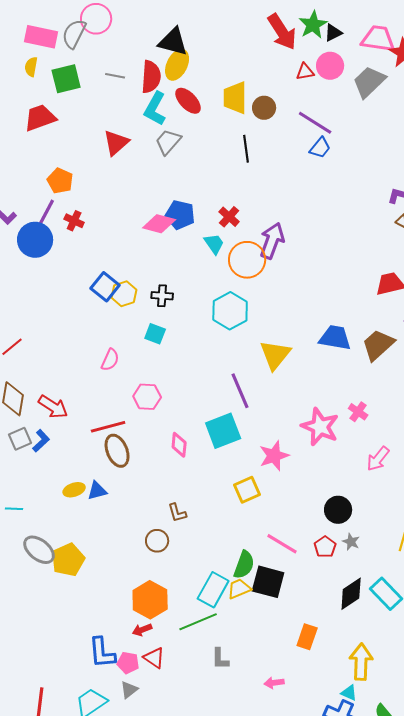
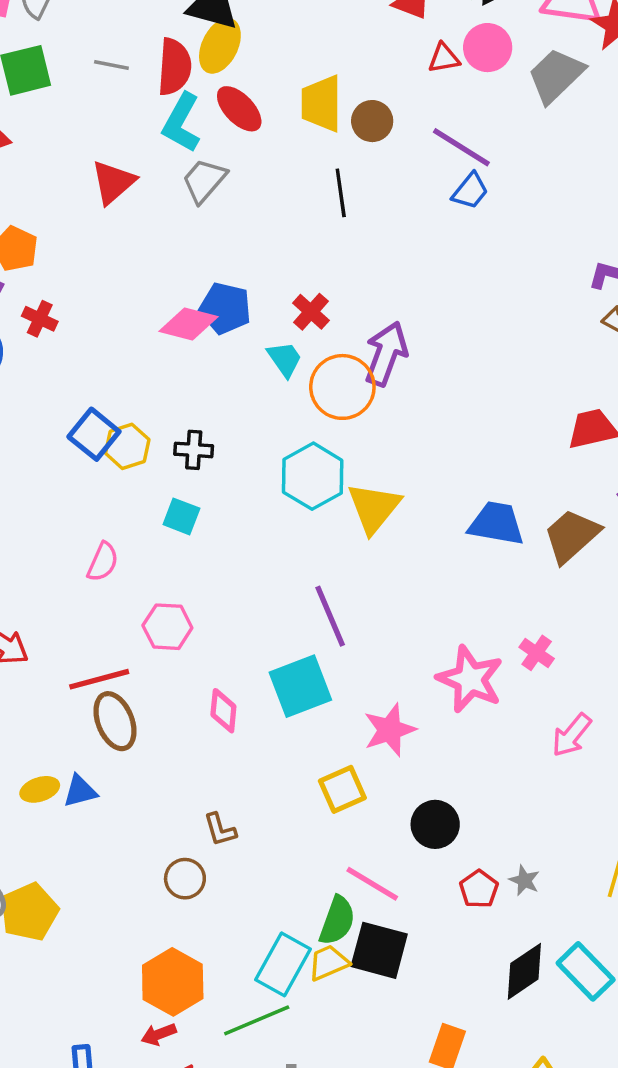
yellow triangle: (275, 355) -> (374, 508), moved
black circle: (338, 510) -> (435, 824), moved
pink line: (282, 544) -> (372, 884), moved

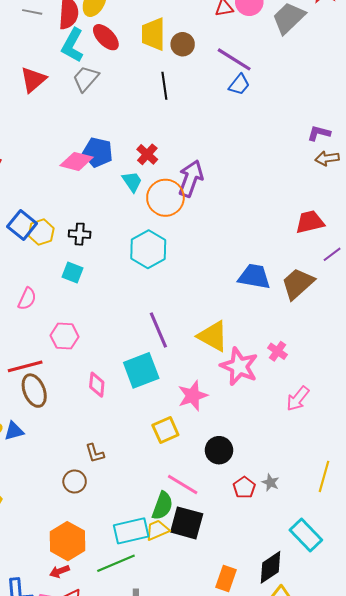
yellow triangle: (374, 508) -> (213, 336), moved, turned -40
cyan rectangle: (283, 964) -> (131, 531), turned 48
black diamond: (524, 971) -> (270, 567), moved

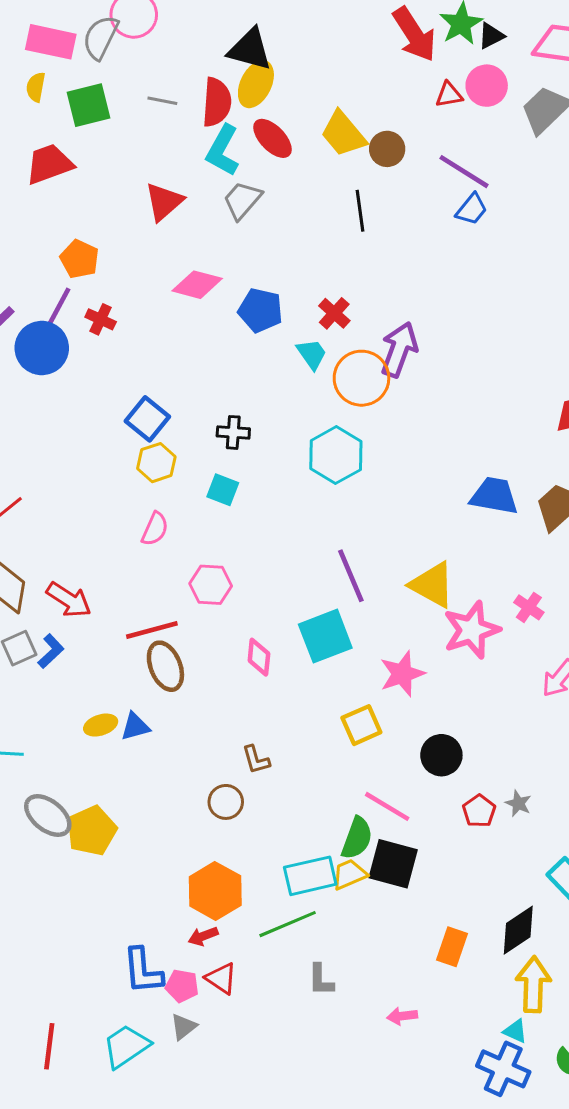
yellow trapezoid: (153, 34) -> (343, 134), turned -40
pink diamond: (77, 161) -> (197, 285), moved
yellow hexagon: (41, 232) -> (156, 463), moved
pink star: (239, 366) -> (472, 630), turned 30

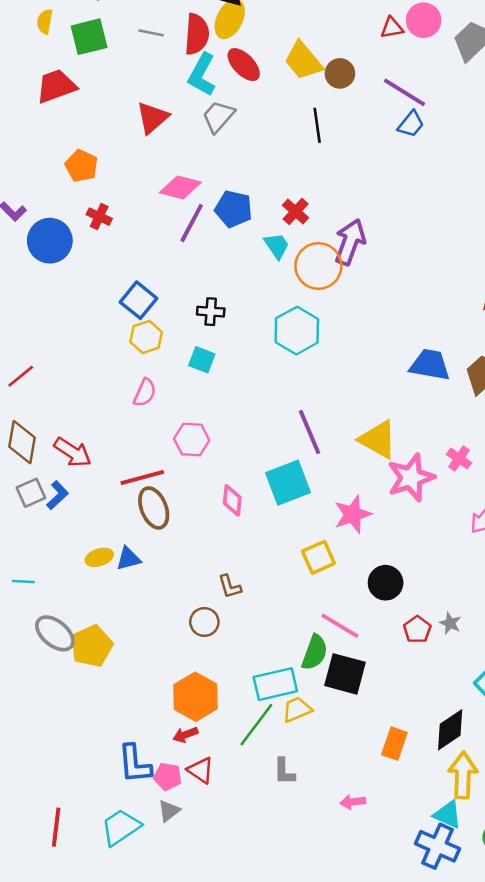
purple line: (57, 310) -> (192, 223), moved
yellow trapezoid: (349, 874) -> (297, 709), moved
green line: (288, 924) -> (256, 725), turned -30
cyan triangle: (515, 1031) -> (448, 815), size x1.4

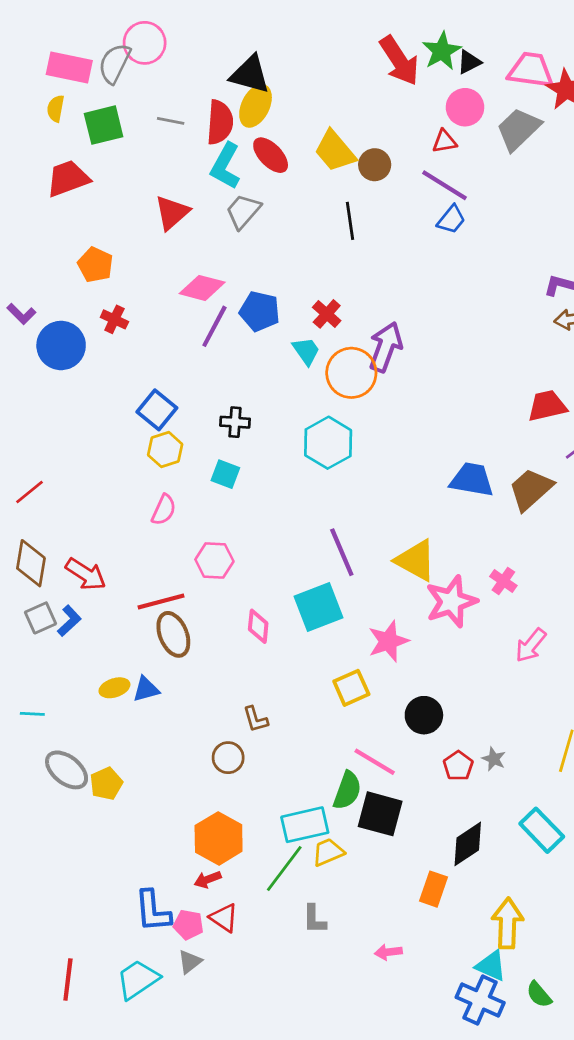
red triangle: (392, 28) -> (444, 141), moved
yellow pentagon: (92, 646) -> (106, 784), size x0.7
black diamond: (450, 730) -> (468, 844), moved

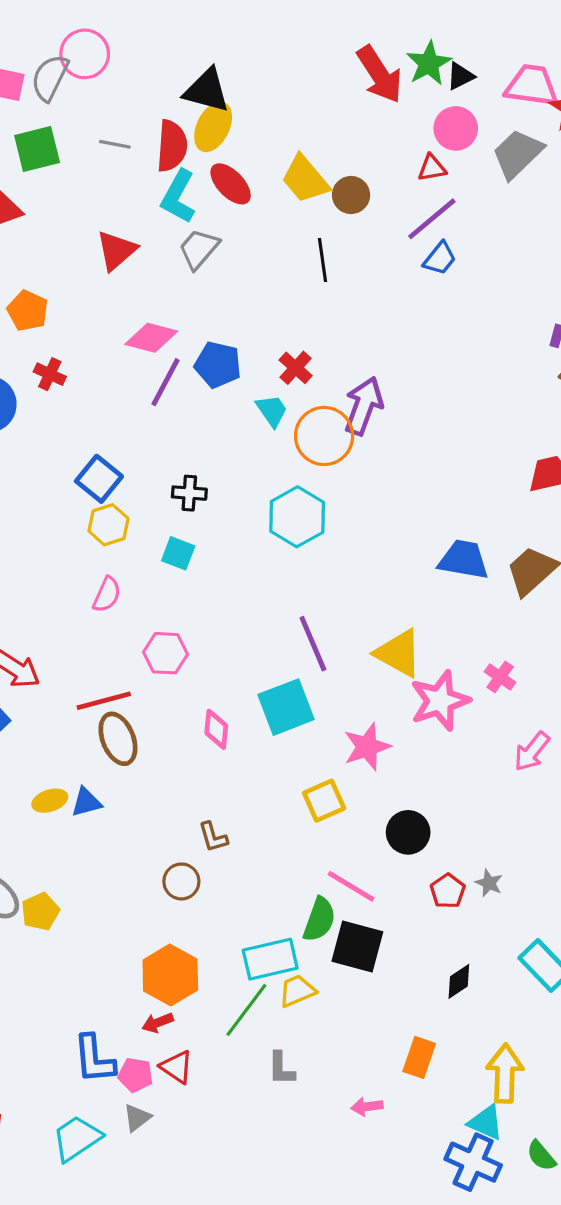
purple line: (444, 185) -> (432, 219), turned -72
black diamond: (468, 844) -> (459, 981), size x0.7
orange rectangle: (434, 889) -> (419, 1057), moved

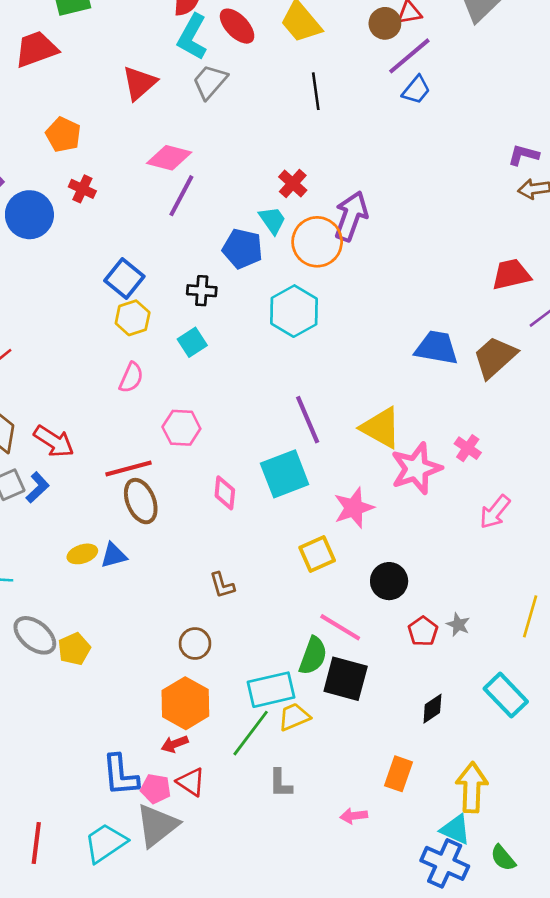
brown circle: (351, 195) -> (385, 23), moved
blue pentagon: (218, 365) -> (242, 249), moved
cyan square: (178, 553) -> (192, 342), turned 36
brown circle: (181, 881) -> (195, 644), moved
gray triangle: (137, 1118) -> (157, 825), size x1.8

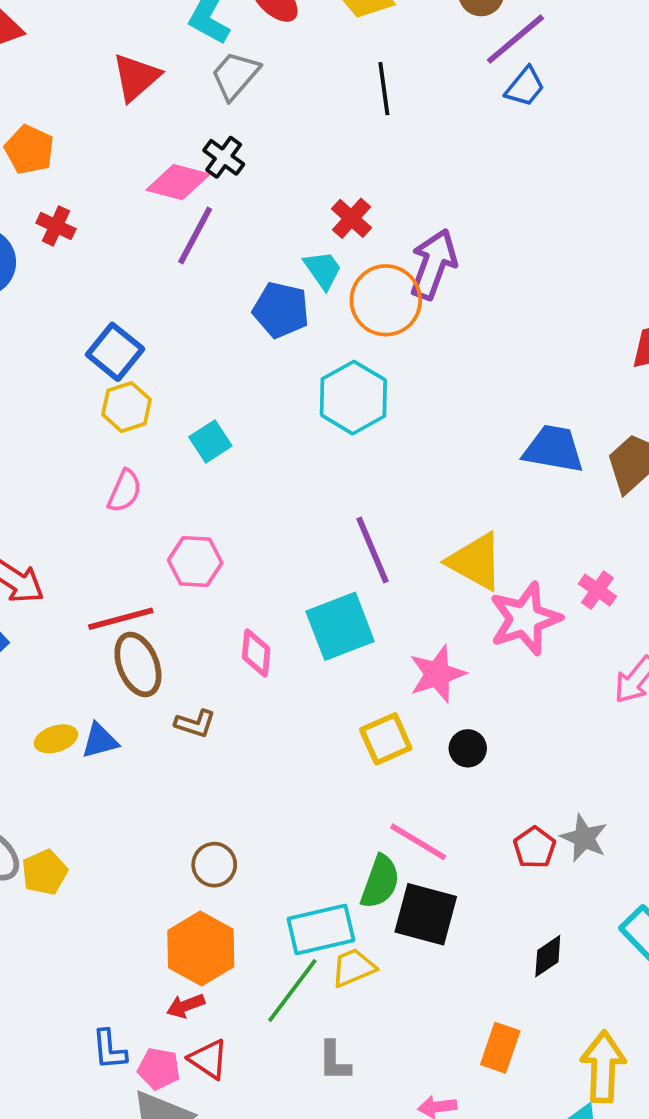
black cross: (202, 291) -> (224, 157), moved, turned 32
black circle: (389, 581) -> (468, 748), moved, size x0.7
brown L-shape: (222, 585) -> (195, 724), moved, turned -56
gray star: (458, 625) -> (584, 838), size x1.4
blue L-shape: (120, 775) -> (109, 1050), size x0.7

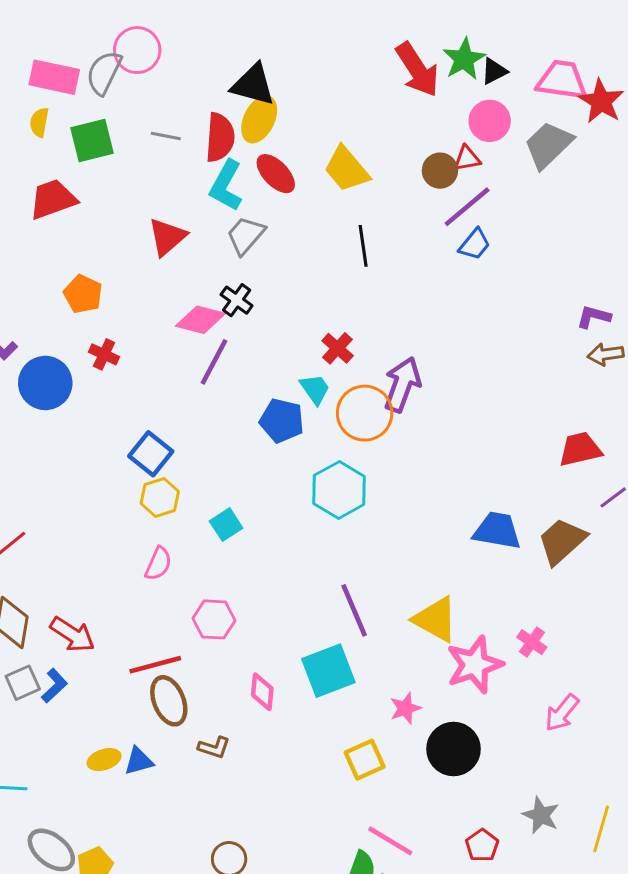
pink star: (437, 674) -> (405, 708), size x0.7
black circle: (468, 748) -> (453, 749), moved, size x1.8
gray star: (584, 838) -> (541, 815), moved

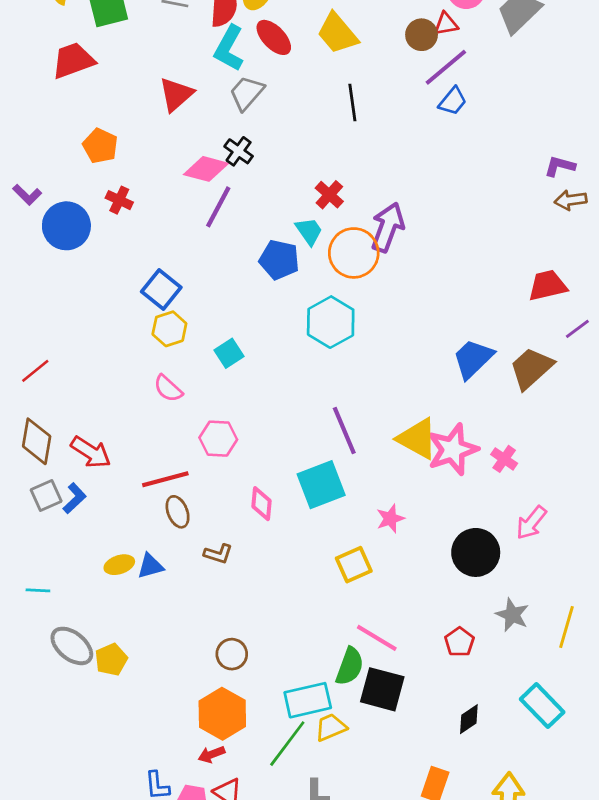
blue trapezoid: (497, 531) -> (473, 359), turned -54
pink semicircle: (158, 564) -> (168, 388), turned 108
pink star: (475, 665) -> (453, 449), moved
brown ellipse: (169, 701) -> (178, 512), size x0.7
black circle: (453, 749) -> (476, 552), moved

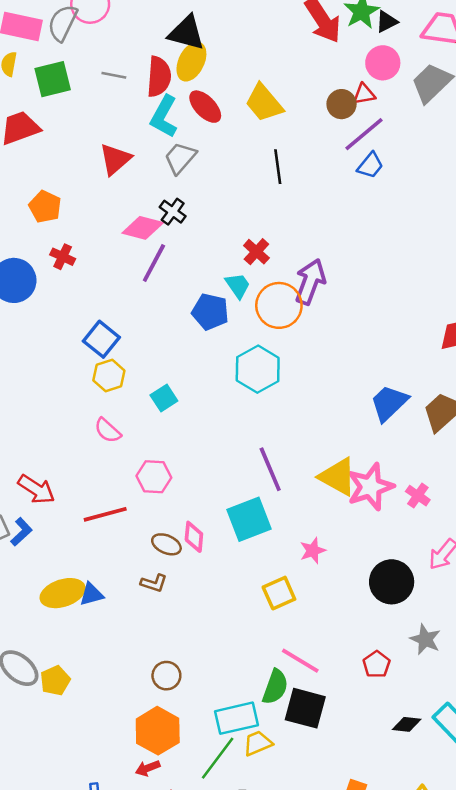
brown ellipse: (178, 512) -> (166, 544), moved, turned -44
yellow ellipse: (119, 565) -> (63, 593), size x1.6
black diamond: (469, 719) -> (407, 724), moved, turned 40

